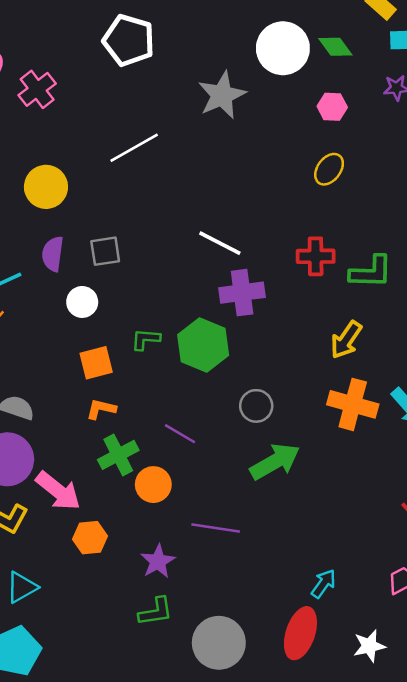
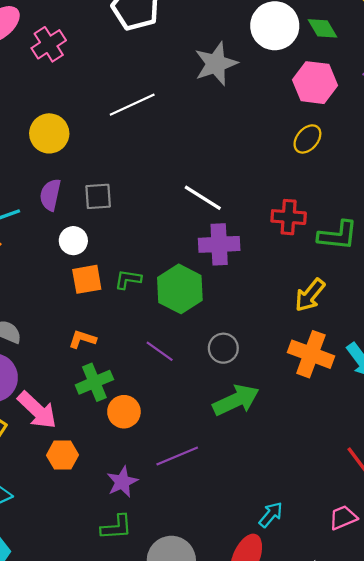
pink hexagon: (332, 107) -> (315, 83), size x1.6
orange square: (96, 363) -> (87, 279), moved
purple line: (180, 434) -> (160, 351), moved
purple line: (216, 528) -> (177, 456), turned -36

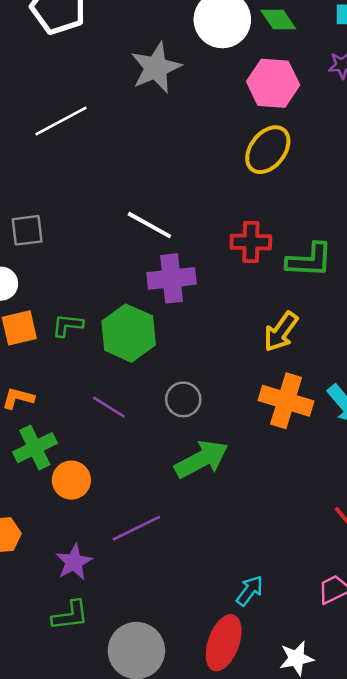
yellow ellipse: (307, 139) -> (268, 150), size x1.4

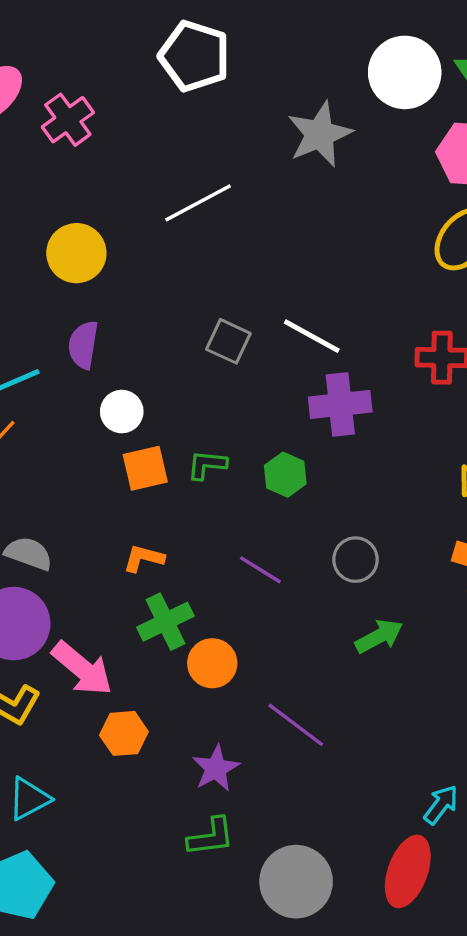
gray square: (27, 230) -> (228, 341), moved, turned 32
green hexagon: (129, 333) -> (285, 475), size x0.6
green arrow: (201, 459) -> (379, 636), size x0.7
purple line: (136, 528) -> (296, 725), turned 63

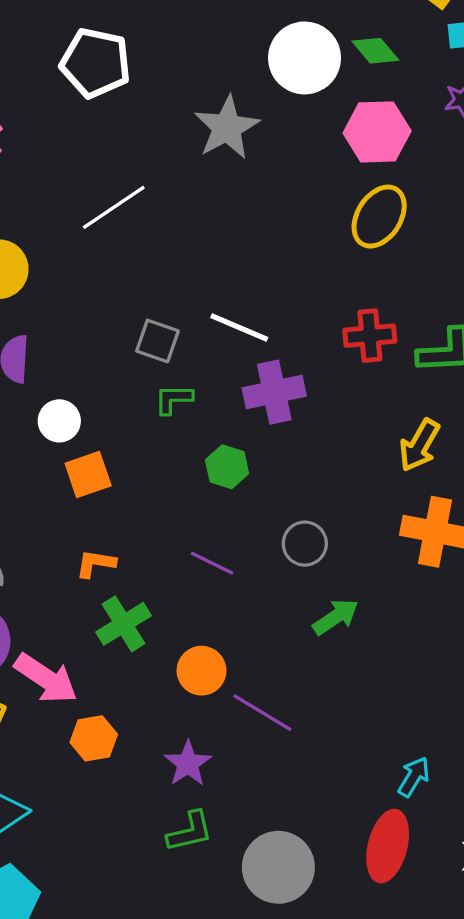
green L-shape: (207, 465) -> (173, 399), moved
orange circle: (212, 663) -> (202, 671), moved

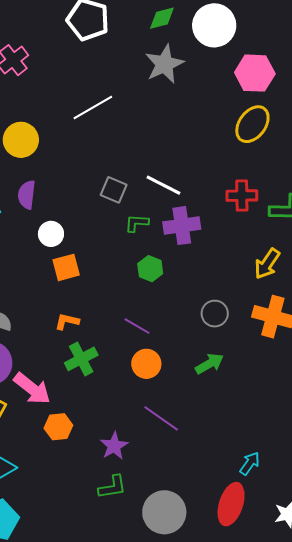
green diamond: (375, 51) -> (162, 18), moved, turned -68
green L-shape: (173, 399) -> (137, 223), moved
gray circle: (305, 544) -> (215, 314), moved
orange circle: (202, 671) -> (146, 364), moved

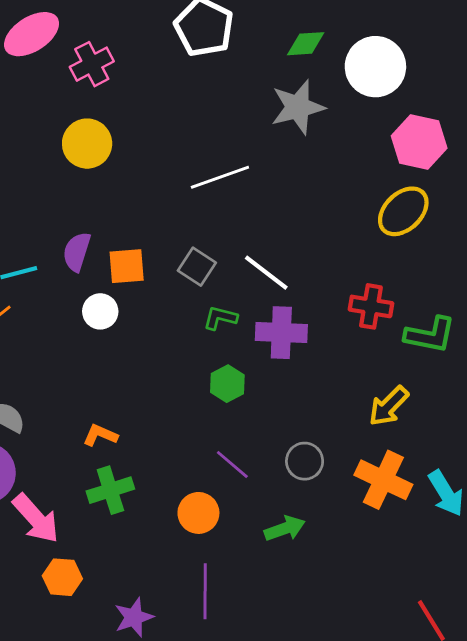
white line: (93, 107) -> (220, 177), moved
yellow circle: (21, 140) -> (87, 144), moved
orange square: (66, 267) -> (127, 266), moved
purple line: (137, 326) -> (232, 465), moved
purple line: (161, 418) -> (205, 591), turned 45

